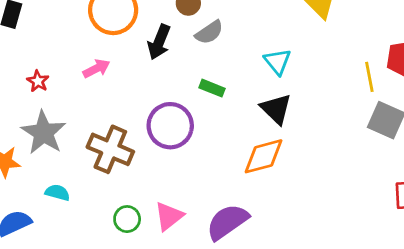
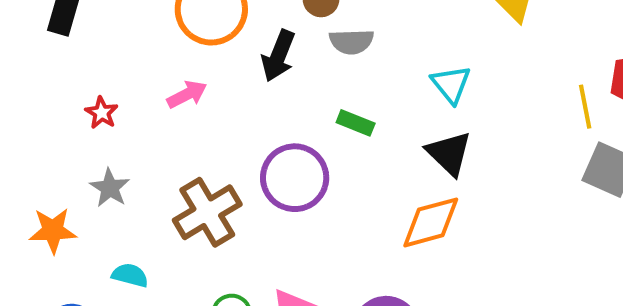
gray semicircle: (209, 32) -> (352, 42), turned 32
gray star: (43, 133) -> (110, 188), size x0.6
brown cross: (110, 149) -> (207, 212), turned 36

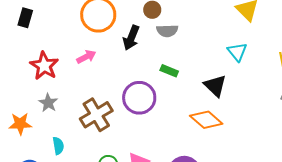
cyan triangle: (451, 84) -> (237, 52), moved
red star: (102, 113) -> (44, 66), size x1.8
orange diamond: (431, 222) -> (206, 120), turned 56
cyan semicircle: (130, 275) -> (58, 146), turned 66

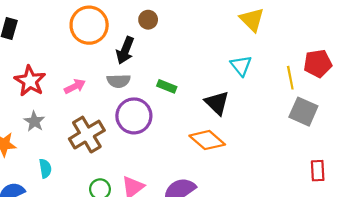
gray semicircle: (167, 31) -> (119, 81), moved
pink arrow: (86, 57) -> (75, 86), moved

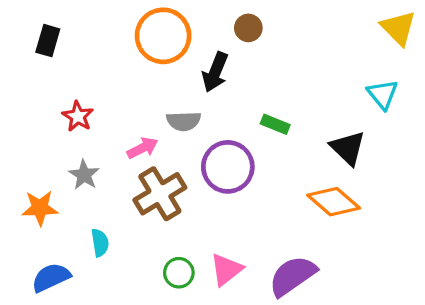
red star: (30, 81) -> (78, 116), size x0.7
gray semicircle: (119, 81) -> (184, 121), moved
pink arrow: (75, 86) -> (143, 148), moved

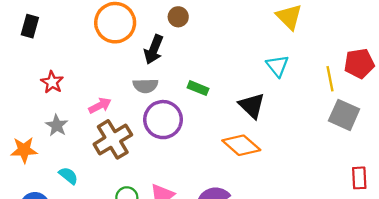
gray semicircle: (184, 121) -> (146, 86), moved
cyan semicircle: (100, 243) -> (68, 176), turned -42

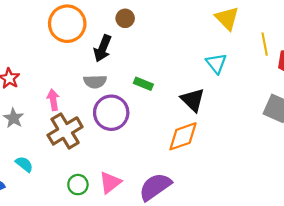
yellow line: (330, 79) -> (265, 44), moved
pink arrow: (100, 106) -> (53, 100), turned -72
orange diamond: (241, 145) -> (183, 136), turned -60

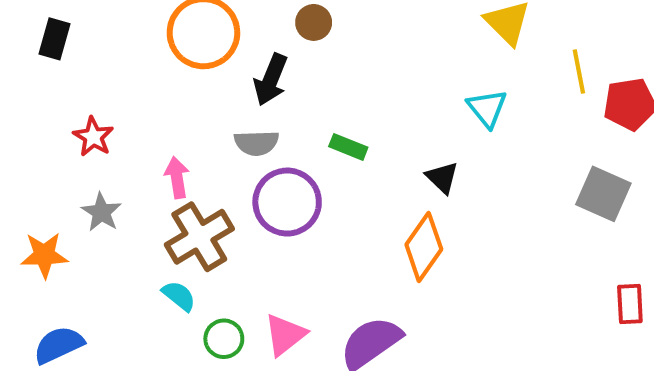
black triangle: (193, 100) -> (442, 178), size x0.7
orange diamond: (183, 136) -> (424, 247), turned -36
cyan semicircle: (24, 164) -> (179, 296), moved

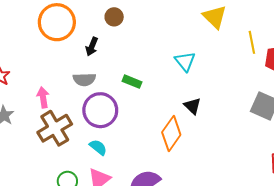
black arrow: (271, 80) -> (92, 47), size x0.7
cyan triangle: (487, 108) -> (185, 61), moved
black triangle: (442, 178) -> (192, 106), moved
cyan semicircle: (179, 296) -> (98, 147), moved

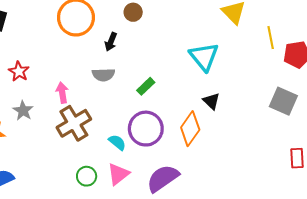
cyan triangle: (185, 61) -> (204, 57), size x1.4
green rectangle: (132, 82) -> (146, 86), moved, turned -66
purple circle: (100, 110) -> (146, 129), moved

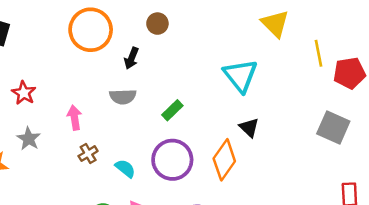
brown cross: (74, 123) -> (88, 154), size x0.5
cyan semicircle: (117, 142) -> (125, 168), moved

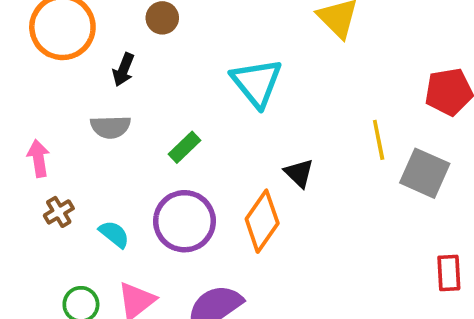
yellow line: (318, 53) -> (379, 140), moved
cyan triangle: (240, 76) -> (257, 83), moved

